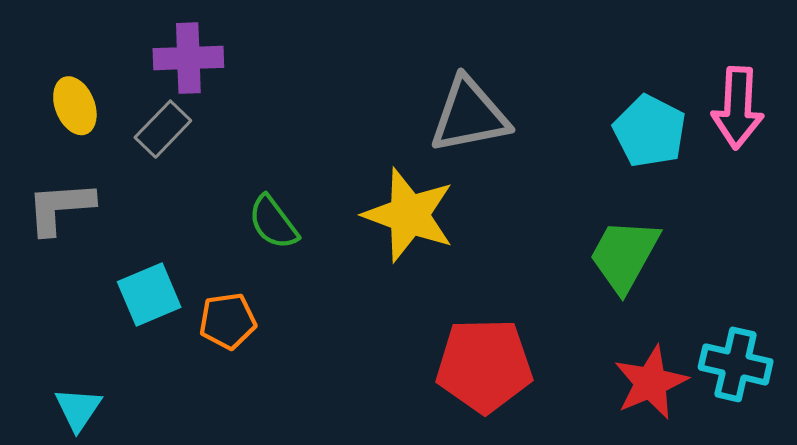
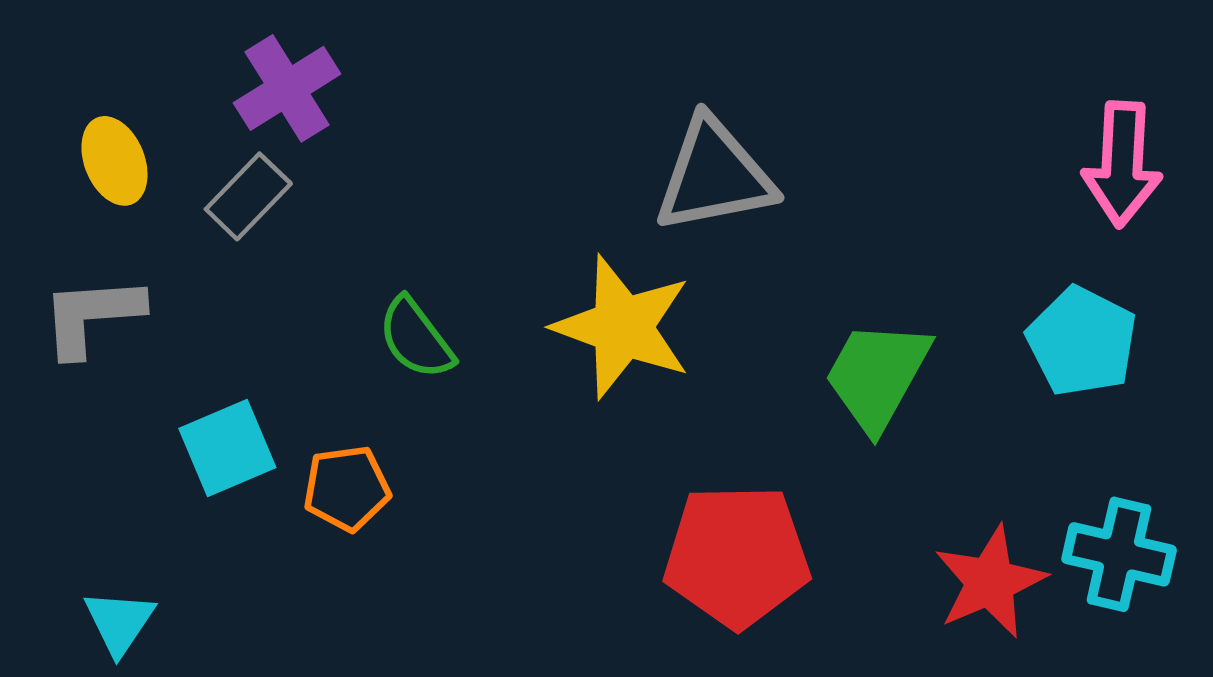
purple cross: (188, 58) -> (287, 88), turned -30
cyan pentagon: (650, 131) -> (1082, 342), moved
green trapezoid: (624, 255) -> (877, 375), moved

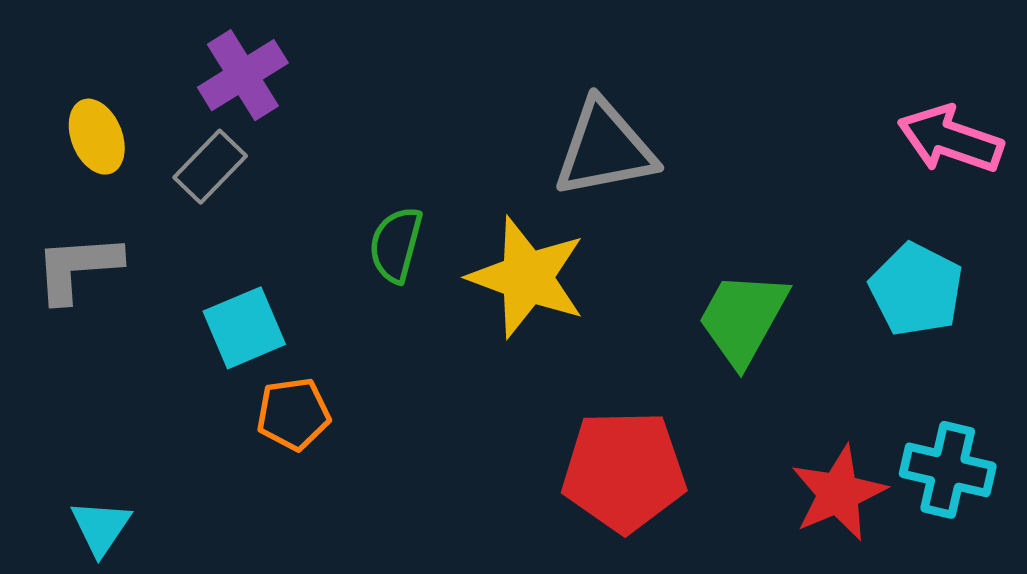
pink arrow: (1122, 164) -> (950, 139), turned 106
green semicircle: (416, 338) -> (396, 244), moved, turned 52
cyan square: (227, 448) -> (244, 328), moved

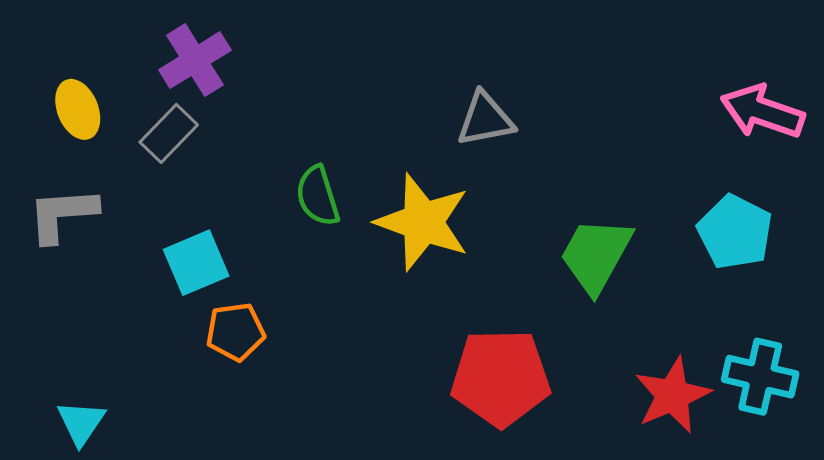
gray triangle: (605, 149) -> (485, 119), size x0.7
green semicircle: (396, 244) -> (318, 196), turned -32

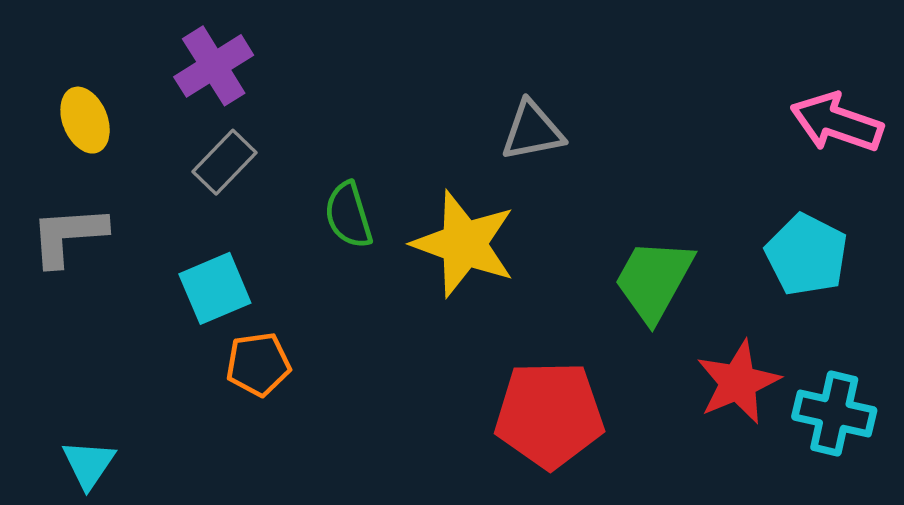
gray rectangle: (169, 133) -> (225, 162), moved
red star: (673, 395) -> (738, 382), moved

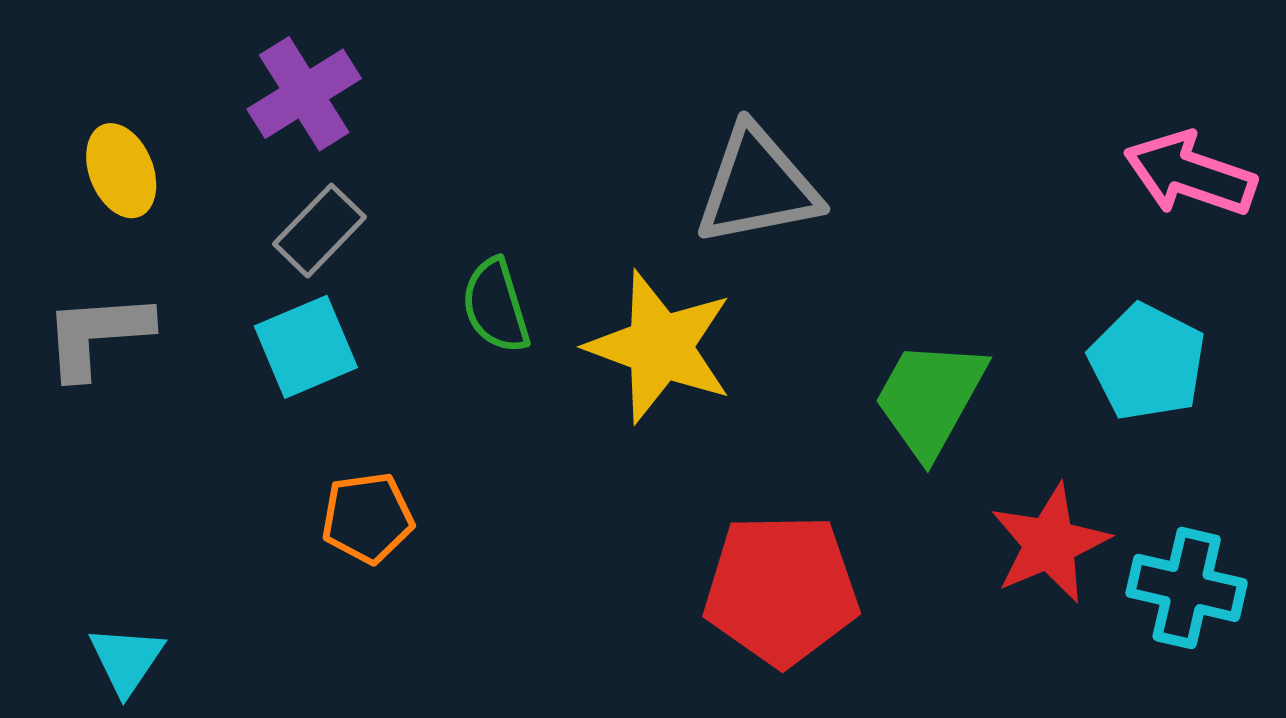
gray triangle: (532, 131) -> (757, 186), size x1.4
cyan square: (215, 288) -> (306, 347), moved

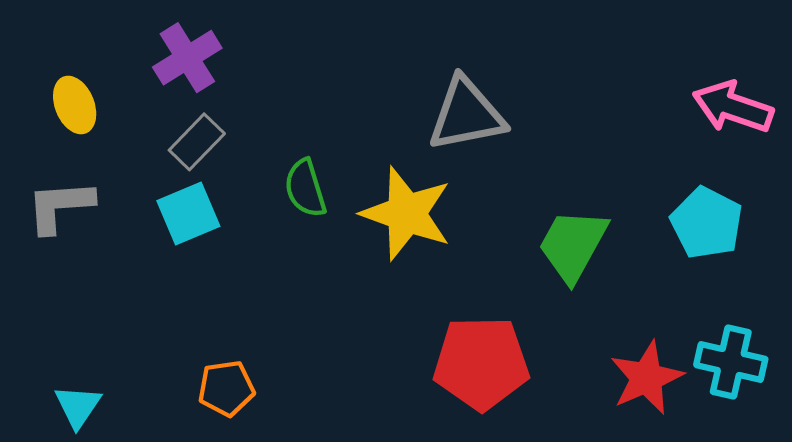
orange pentagon: (367, 518) -> (226, 388), moved
red star: (1050, 543) -> (647, 378), moved

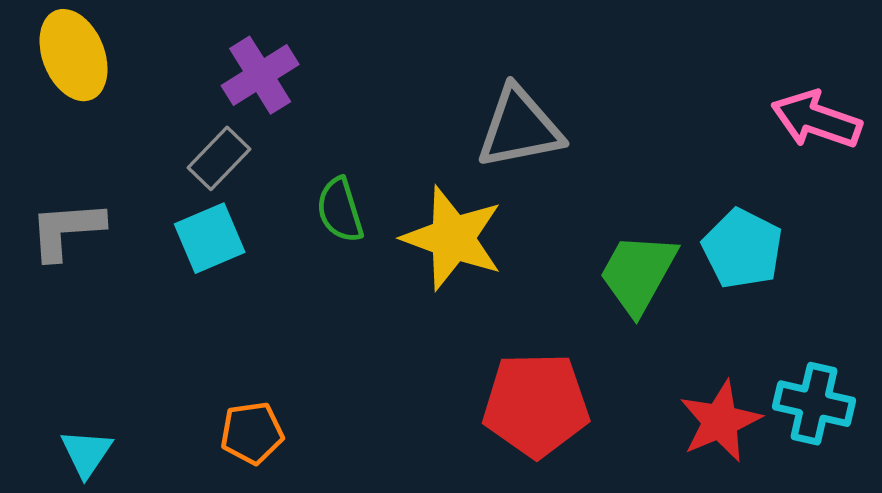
purple cross: (187, 58) -> (260, 75), moved
yellow ellipse: (75, 105) -> (74, 55), moved, size x1.4
cyan pentagon: (707, 223) -> (742, 249), moved

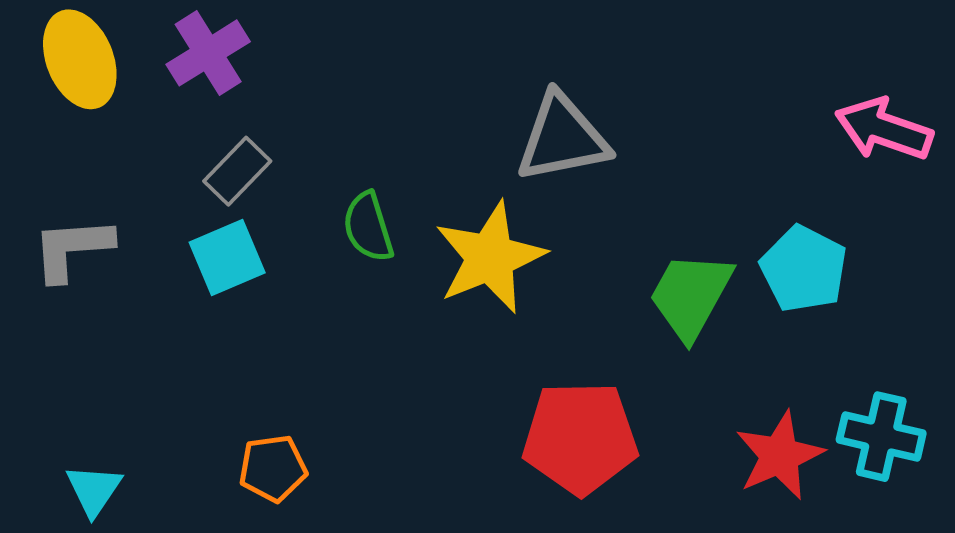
purple cross: (260, 75) -> (208, 53), moved
yellow star: (453, 238) -> (490, 257), turned 30

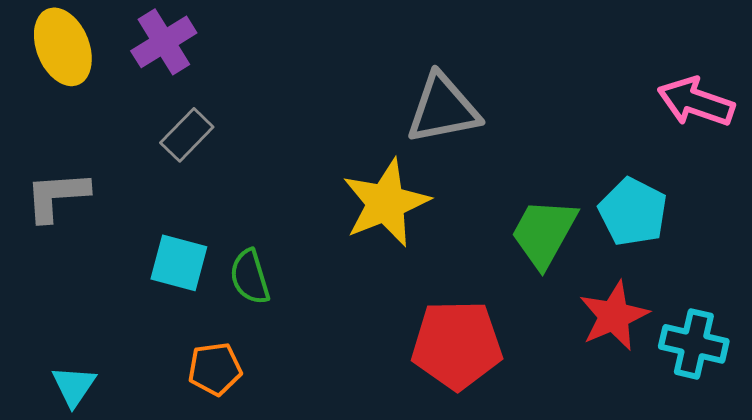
green semicircle: (368, 227) -> (250, 277), moved
cyan square: (227, 257) -> (179, 263), moved, turned 38
red star: (780, 456) -> (614, 316), moved

